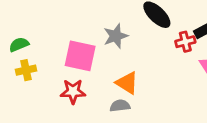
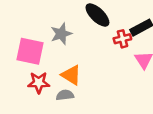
red star: (73, 91) -> (39, 83), moved

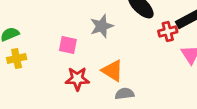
pink square: (30, 51) -> (68, 45), size x0.6
gray semicircle: (65, 95) -> (125, 94), moved

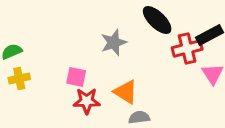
red cross: (168, 32) -> (187, 48), size x1.4
pink square: (68, 45) -> (76, 77), moved

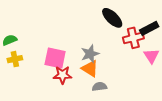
gray star: (114, 42) -> (90, 54), moved
pink square: (76, 77) -> (55, 58), size x1.5

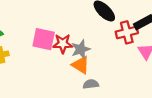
pink square: (55, 58) -> (44, 39), moved
red star: (62, 75) -> (63, 44), moved

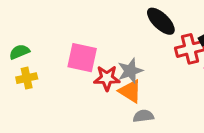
red star: (63, 44) -> (107, 78), moved

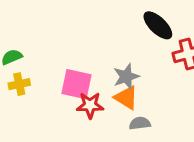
pink square: (82, 58) -> (77, 84), moved
red star: (107, 78) -> (90, 105), moved

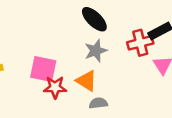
black ellipse: (158, 25) -> (94, 19), moved
gray star: (126, 77) -> (96, 51), moved

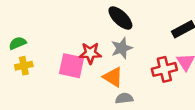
red cross: (140, 43) -> (164, 69), moved
red star: (55, 87) -> (90, 53), moved

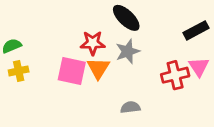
red star: (90, 53) -> (93, 43), moved
orange triangle: (113, 77) -> (98, 68), moved, turned 30

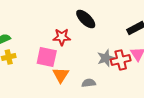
gray star: (128, 51) -> (106, 58), moved
orange triangle: (98, 68) -> (61, 75), moved

